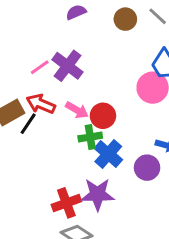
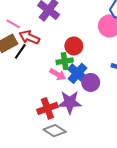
pink line: (40, 67) -> (13, 24), moved, turned 64
pink arrow: (77, 110) -> (58, 74), moved
purple circle: (147, 168) -> (91, 82), moved

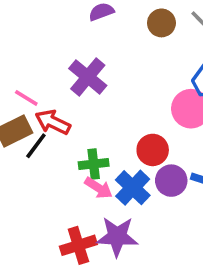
red circle: (74, 46) -> (153, 150), moved
green cross: (65, 61) -> (94, 164), moved
purple circle: (91, 82) -> (171, 181), moved

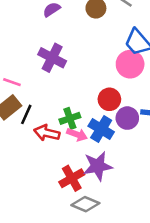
red arrow: (53, 122) -> (47, 133), moved

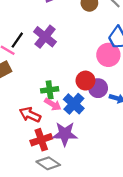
black line: (26, 114) -> (17, 40), moved
purple circle: (127, 118) -> (98, 88), moved
red arrow: (47, 133) -> (30, 115), moved

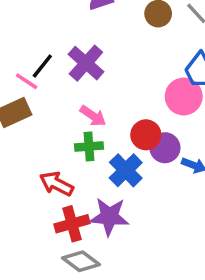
pink arrow: (53, 104) -> (93, 116), moved

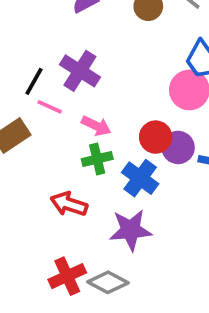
pink line: (27, 81) -> (50, 107), moved
red cross: (72, 224) -> (67, 276), moved

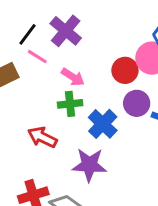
red circle: (156, 137) -> (125, 70), moved

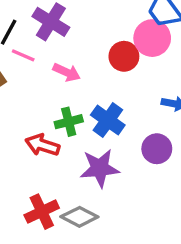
purple circle: (137, 103) -> (157, 149), moved
green cross: (70, 104) -> (69, 122), moved

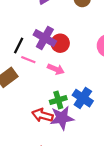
red circle: (124, 56) -> (60, 43), moved
purple star: (100, 168) -> (62, 118), moved

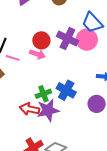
purple cross: (45, 38) -> (67, 39), moved
pink arrow: (56, 69) -> (37, 54), moved

